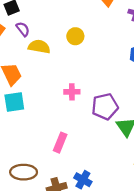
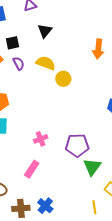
yellow semicircle: (39, 47) -> (46, 63), moved
pink cross: (72, 92) -> (41, 139), moved, turned -32

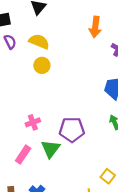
yellow circle: (63, 79) -> (42, 65), moved
green triangle: (92, 167) -> (50, 149), moved

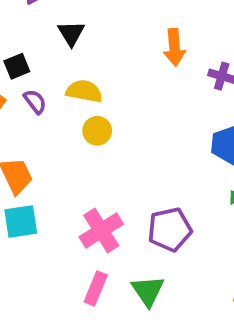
pink cross: (33, 122) -> (101, 230), size x1.6
green triangle: (50, 149) -> (148, 291), moved

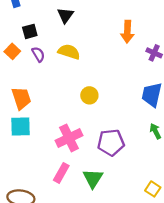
yellow circle: (97, 131) -> (89, 95), moved

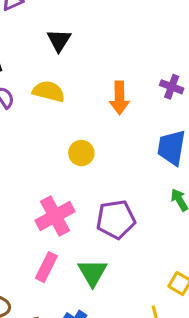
black triangle: (65, 15) -> (59, 40), moved
orange arrow: (127, 32) -> (119, 98), moved

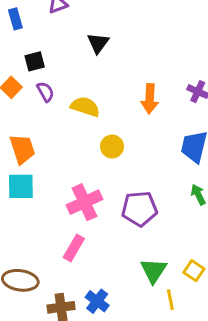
yellow semicircle: (49, 91) -> (85, 107), moved
green triangle: (92, 273) -> (154, 271), moved

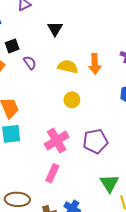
purple semicircle: (45, 92) -> (30, 63), moved
yellow semicircle: (85, 107) -> (68, 67), moved

